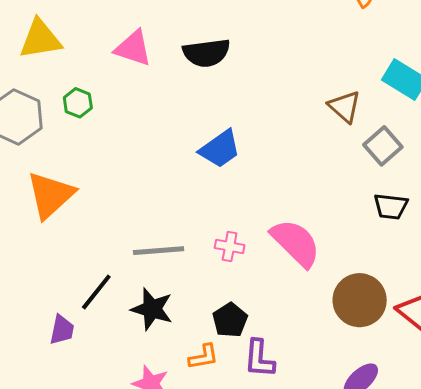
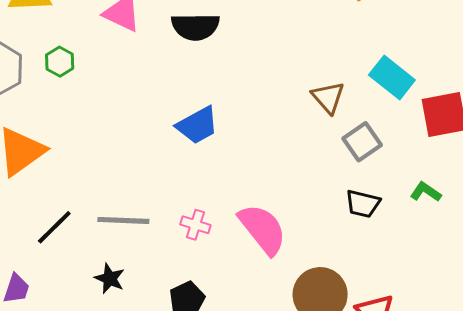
black line: (96, 292) -> (54, 227), moved
black star: (152, 309) -> (110, 278), size x0.7

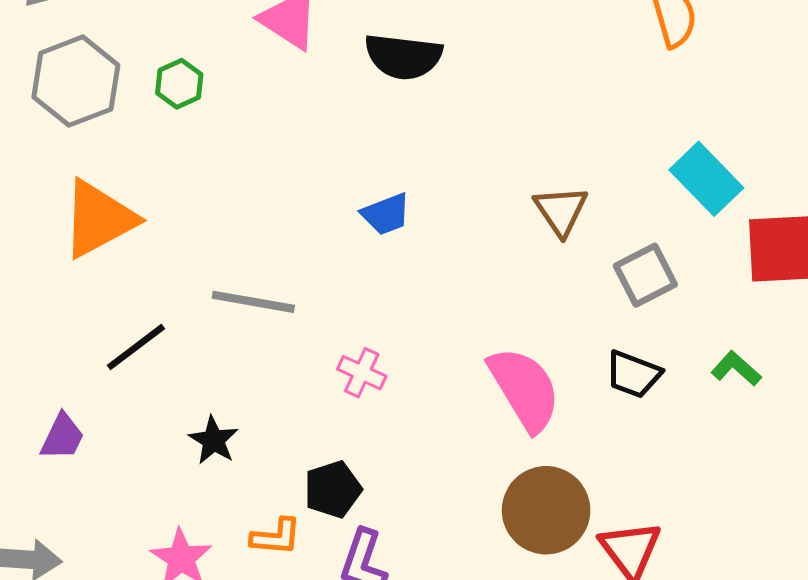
brown triangle: (328, 97) -> (561, 211), moved
blue trapezoid: (197, 125) -> (386, 214), size x0.7
gray line: (123, 220) -> (253, 302), moved
pink semicircle: (263, 229) -> (524, 389), moved

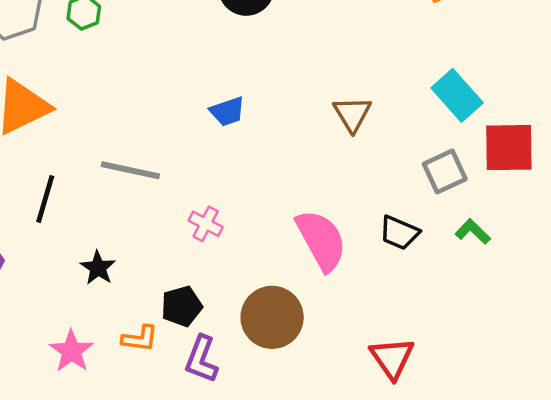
gray square: (645, 275) -> (445, 171), moved
black line: (136, 347) -> (45, 199), turned -39
brown circle: (546, 510) -> (272, 317), moved

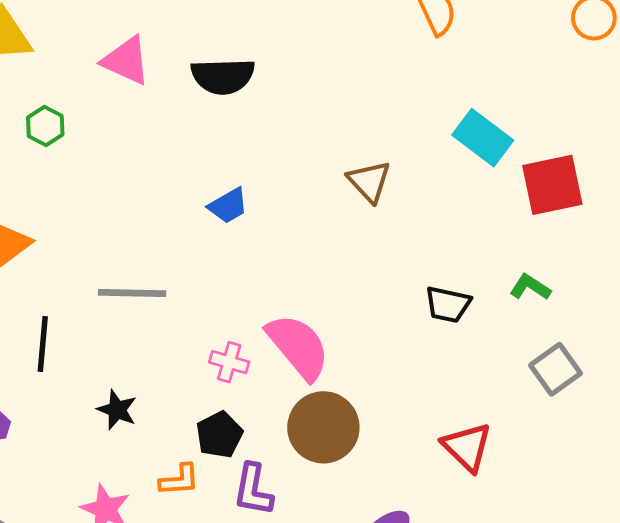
gray square: (445, 171) -> (555, 369), moved
pink cross: (206, 224) -> (229, 362), moved
pink semicircle: (321, 240) -> (298, 347), moved

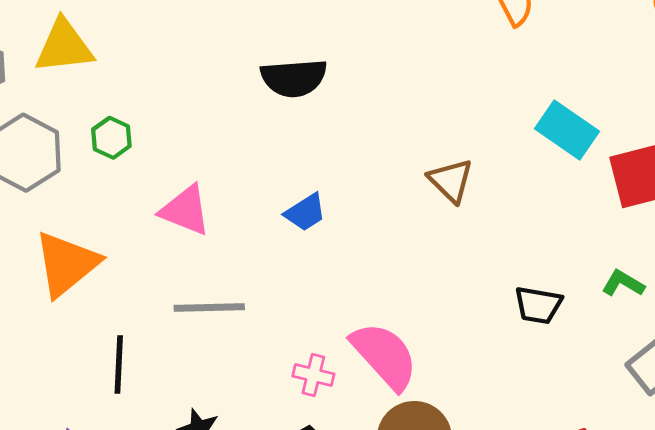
pink triangle: (126, 61) -> (185, 210), moved

